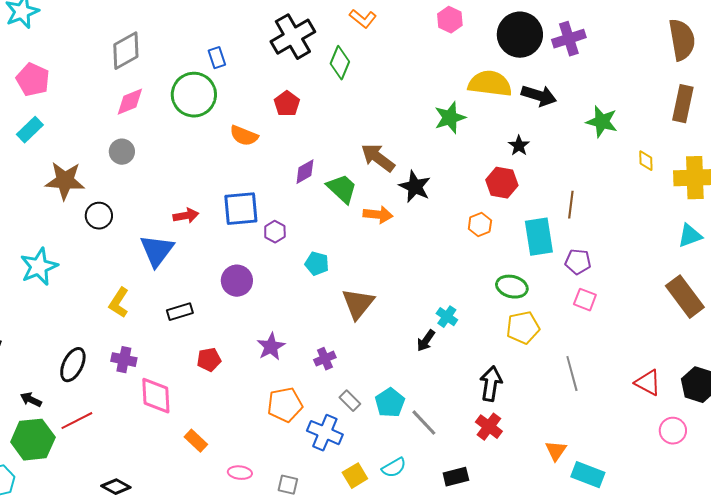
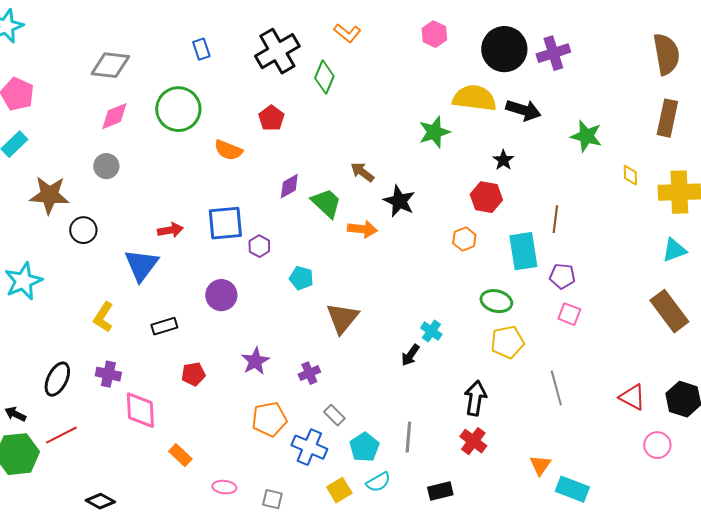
gray diamond: (126, 51) -> (110, 65), turned 36
blue rectangle: (217, 58) -> (201, 49), moved
brown arrow: (378, 158) -> (362, 172), size x0.7
cyan pentagon: (390, 403) -> (364, 447), moved
gray line: (424, 423) -> (408, 437), turned 48

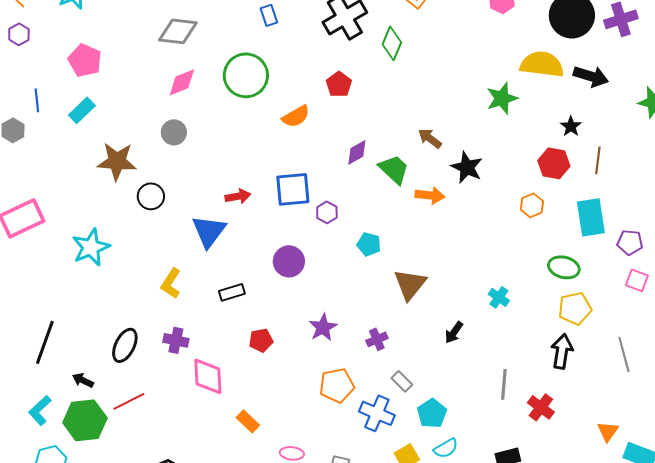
orange semicircle: (228, 150) -> (296, 116), turned -52
brown line: (555, 219) -> (598, 160), moved
black arrow: (410, 355) -> (454, 332), moved
black arrow: (475, 398) -> (562, 351), moved
gray line: (408, 437) -> (504, 384), moved

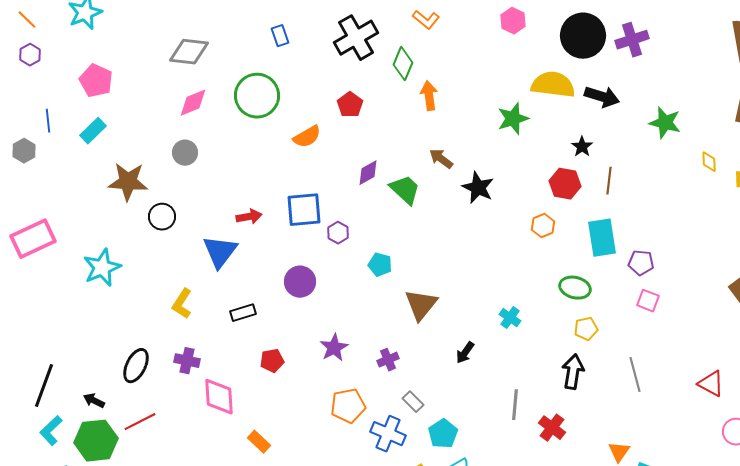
orange arrow: (430, 195) -> (429, 96), moved, turned -104
yellow pentagon: (575, 308) -> (586, 329), size x0.7
black line: (45, 342) -> (44, 386), moved

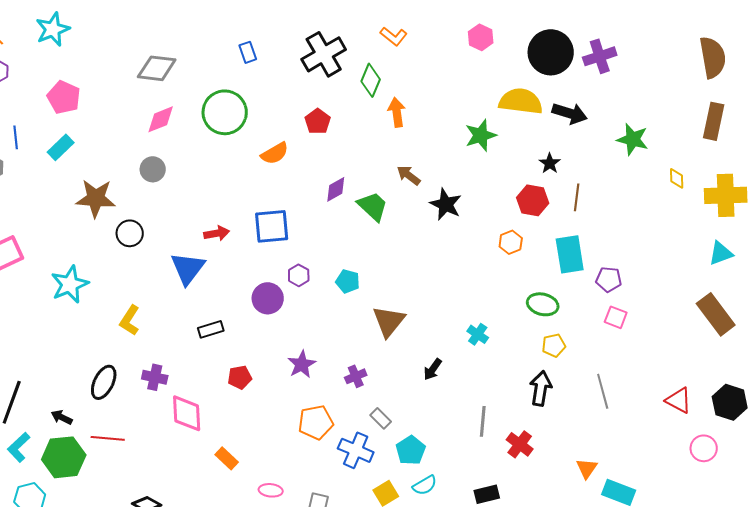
purple hexagon: (338, 233) -> (299, 275), moved
yellow L-shape: (182, 304) -> (130, 320), moved
red line: (140, 422) -> (108, 438), turned 32

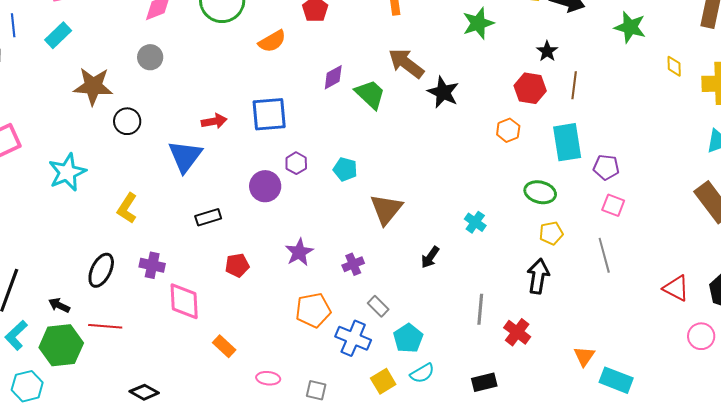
brown arrow: (409, 175) -> (406, 63), size x1.5
gray line: (603, 391) -> (604, 255), moved

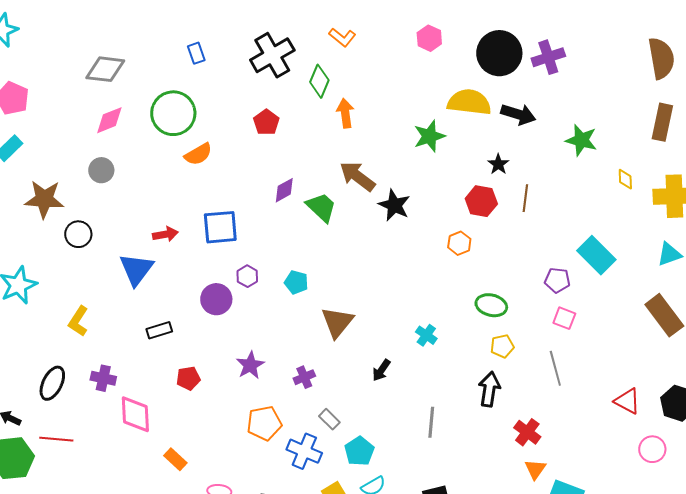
orange semicircle: (272, 41) -> (198, 154), moved
cyan rectangle: (567, 142) -> (596, 255), moved, turned -36
red cross: (517, 332) -> (527, 432), moved

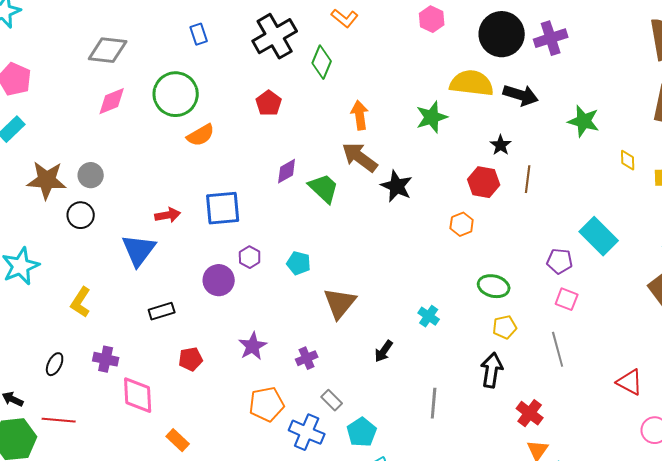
orange arrow: (345, 113) -> (360, 115), moved
gray circle: (101, 170) -> (91, 175), moved
black ellipse: (52, 383) -> (55, 364), size x0.7

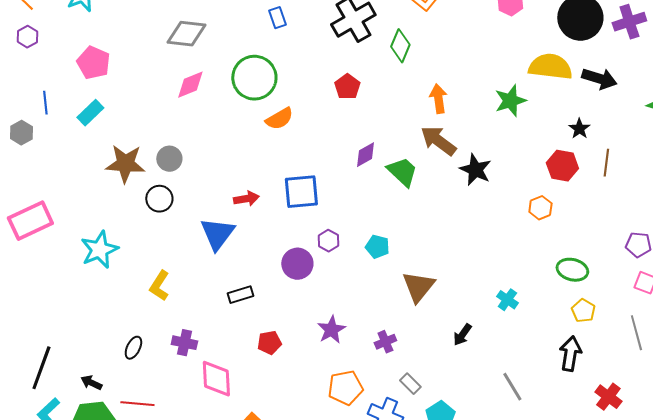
yellow pentagon: (505, 327) -> (583, 311), turned -30
gray line: (434, 403) -> (512, 387), turned -36

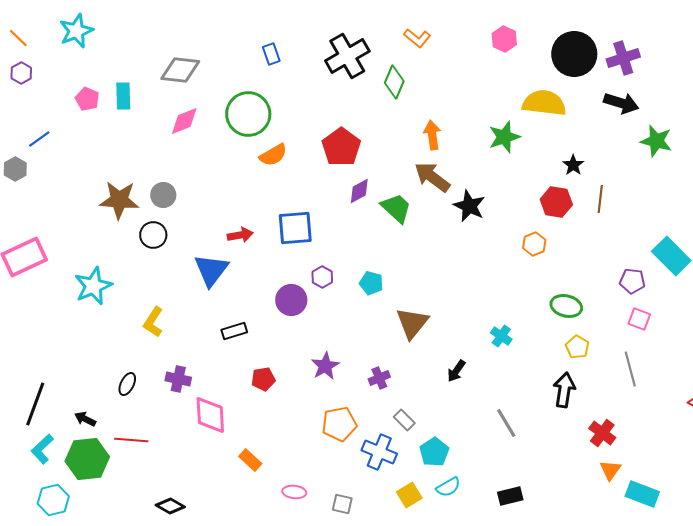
pink pentagon: (93, 63) -> (87, 99), size x0.7
black arrow: (599, 79) -> (621, 103), moved
red pentagon: (347, 87) -> (341, 147), moved, size x1.5
blue line: (45, 103) -> (39, 139), turned 60
cyan rectangle: (90, 113) -> (123, 96), moved, turned -48

